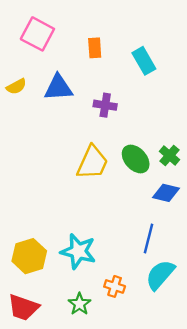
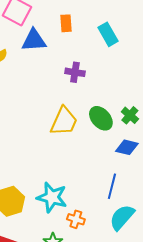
blue triangle: (58, 88) -> (34, 40), moved
orange cross: (115, 286) -> (76, 219), moved

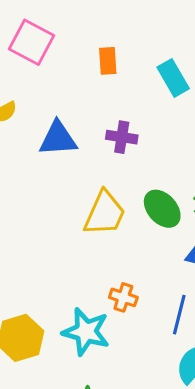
blue triangle: (34, 40) -> (58, 139), moved
orange cross: (76, 219) -> (123, 297), moved

